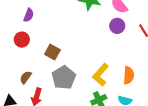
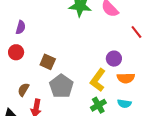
purple circle: (117, 26) -> (114, 59), moved
orange semicircle: (129, 75) -> (126, 78), turned 90

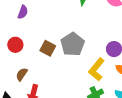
red circle: (16, 52) -> (15, 45), moved
gray pentagon: (61, 86) -> (72, 44), moved

